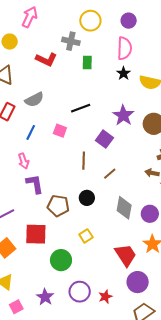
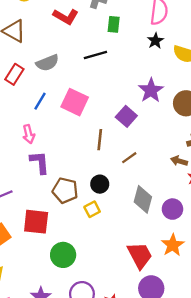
black line: (81, 108) -> (95, 55), moved
pink square: (60, 131) -> (75, 102), size x1.6
yellow square: (86, 236) -> (92, 209), moved

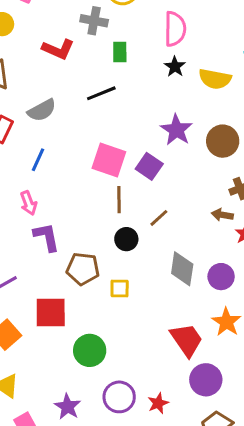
pink square: (75, 102) -> (109, 160), moved
black circle: (100, 184) -> (126, 239), moved
yellow square: (92, 209) -> (120, 289), turned 35

